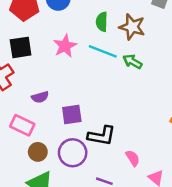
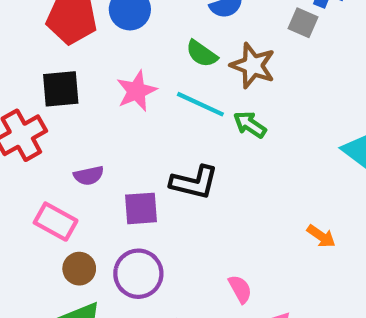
green semicircle: (102, 22) -> (202, 54), turned -60
black L-shape: (102, 136) -> (194, 182), moved

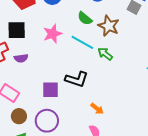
purple semicircle: (89, 176) -> (21, 58), moved
orange arrow: (321, 236) -> (97, 109), moved

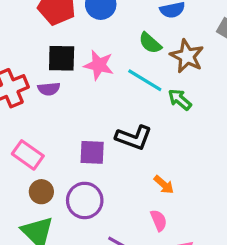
black square: (17, 30) -> (62, 58), moved
pink star: (53, 34) -> (99, 65), turned 30
purple semicircle: (21, 58) -> (49, 89), moved

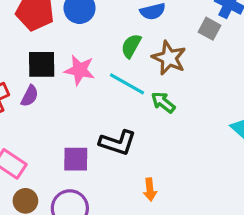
green semicircle: (150, 43) -> (131, 46), turned 80
purple semicircle: (49, 89) -> (30, 96), turned -55
orange arrow: (164, 185) -> (150, 190), turned 45

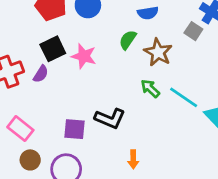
black square: (42, 64) -> (53, 49), turned -30
cyan line: (127, 84) -> (184, 97), moved

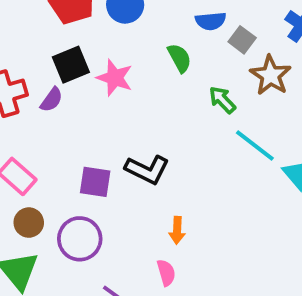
gray square: (193, 31) -> (242, 40), moved
green semicircle: (128, 40) -> (179, 58), turned 114
brown star: (158, 52) -> (271, 75), moved
green arrow: (150, 88) -> (222, 100), moved

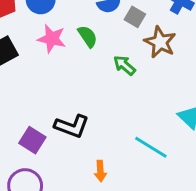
pink star: (115, 78) -> (52, 39), moved
cyan line: (255, 146) -> (151, 147), moved
purple square: (95, 182) -> (32, 140), turned 30

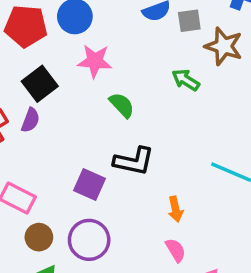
gray square: (135, 17) -> (189, 21), turned -30
green semicircle: (88, 36) -> (122, 105), moved

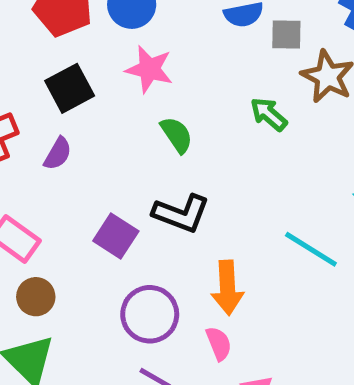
purple semicircle: (30, 120) -> (58, 154), moved
orange arrow: (176, 209) -> (227, 288), size x1.5
purple circle: (89, 240) -> (150, 314), moved

